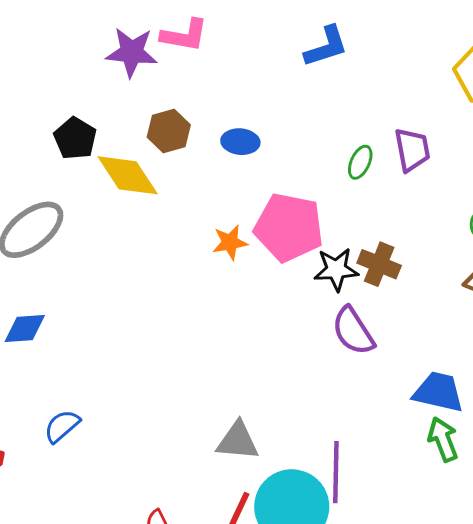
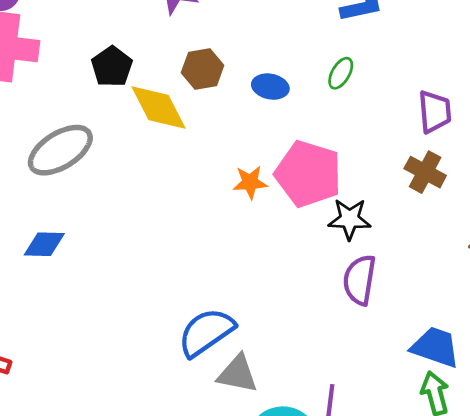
green ellipse: (360, 162) -> (341, 73), moved
brown cross: (379, 264) -> (425, 172), moved
purple semicircle: (353, 331) -> (360, 280), turned 36
blue semicircle: (62, 426) -> (206, 332), moved, size x1.6

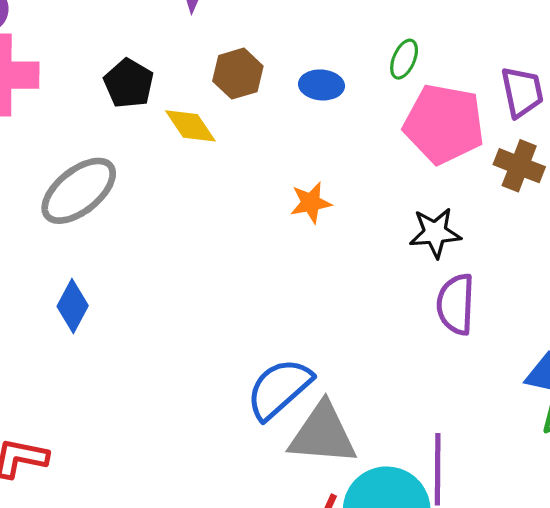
yellow diamond: (159, 108) -> (190, 126), size x0.7
pink pentagon: (308, 174) -> (444, 124), moved
blue diamond: (44, 244) -> (73, 306), turned -57
gray triangle: (237, 374) -> (323, 434), size x1.4

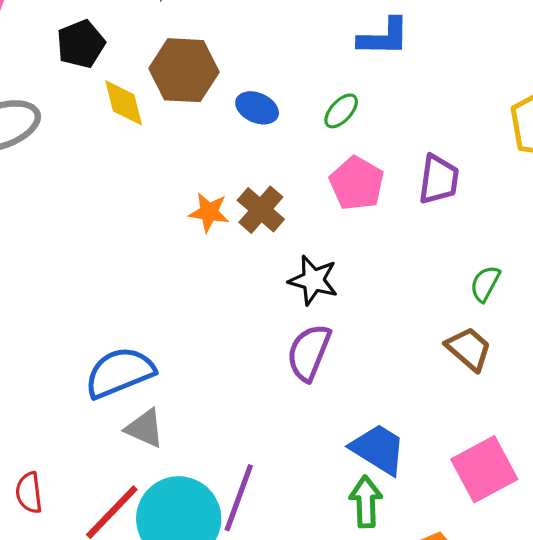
brown hexagon: (238, 74) -> (184, 70), size x1.4
pink pentagon: (444, 124) -> (357, 183), size x0.7
brown cross: (519, 166) -> (261, 210), moved
gray triangle: (323, 434) -> (145, 428), size x0.6

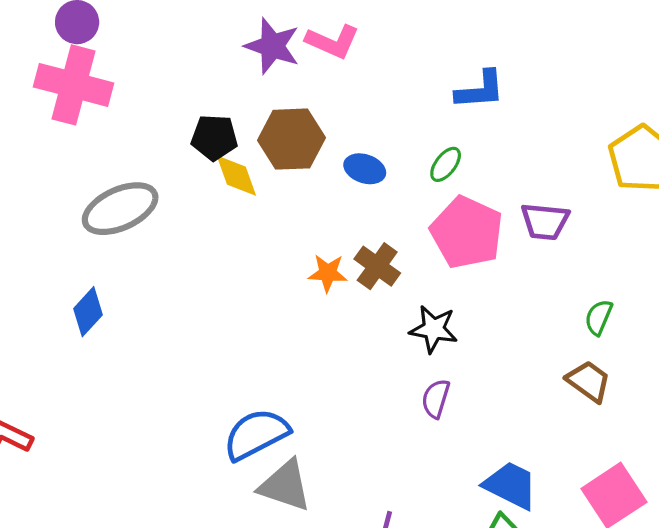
black pentagon: (81, 44) -> (214, 137), moved, turned 30
purple trapezoid: (439, 179) -> (545, 221), turned 93
pink pentagon: (357, 183) -> (467, 232), size x1.4
purple semicircle: (309, 352) -> (436, 399), size x0.7
gray triangle: (145, 428) -> (285, 486), size x1.4

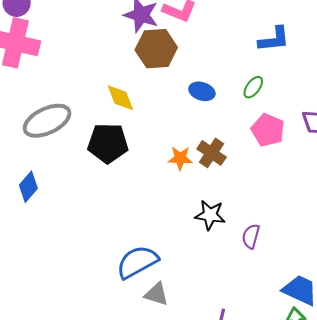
black pentagon: (214, 137) -> (108, 143), moved, size x1.4
brown hexagon: (291, 139) -> (156, 49), moved
pink pentagon: (467, 232) -> (268, 130), size x0.7
black star: (434, 329) -> (210, 215), moved
gray triangle: (285, 486) -> (157, 294), size x0.7

